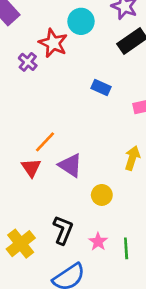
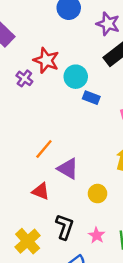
cyan circle: (81, 21) -> (76, 77), moved
red triangle: (31, 168) -> (41, 191), moved, turned -30

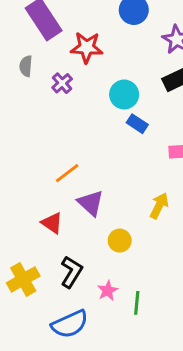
red star: (46, 60) -> (87, 47), moved, turned -30

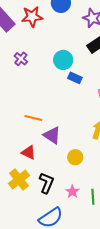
red star: (87, 47) -> (32, 17), moved
orange line: (67, 173) -> (33, 118), turned 60
yellow cross: (23, 279) -> (19, 180), moved

